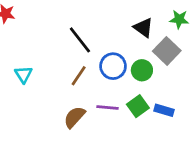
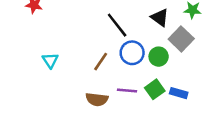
black line: (80, 40) -> (117, 25), moved
brown semicircle: (74, 117) -> (97, 99), turned -125

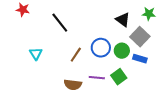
black line: (117, 25) -> (60, 23), moved
blue rectangle: (179, 93) -> (140, 59), moved

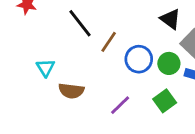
brown line: (76, 55) -> (109, 42), moved
purple line: (97, 78) -> (120, 105), moved, turned -49
brown semicircle: (73, 85) -> (71, 91), moved

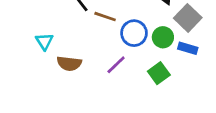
brown line: (109, 42) -> (105, 17), turned 75
purple line: (120, 105) -> (116, 65), moved

